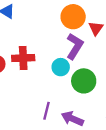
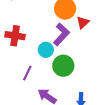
purple line: (46, 111) -> (27, 73), moved

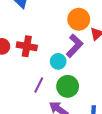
green circle: (63, 66) -> (68, 86), moved

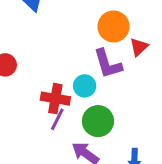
red cross: (27, 46) -> (55, 99), moved
purple L-shape: (75, 46) -> (108, 64), turned 120

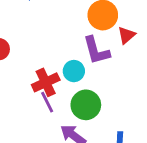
red cross: (55, 99) -> (46, 82), turned -36
purple line: (57, 119) -> (47, 102), turned -55

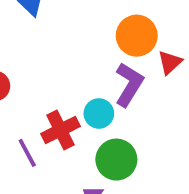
purple L-shape: (96, 50) -> (129, 84), turned -132
purple line: (47, 102) -> (27, 153), moved

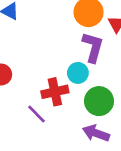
red cross: (61, 130) -> (55, 92), turned 30

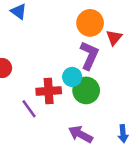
green circle: (99, 101) -> (86, 90), moved

